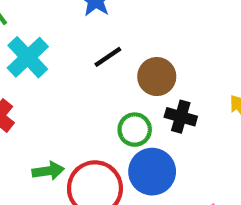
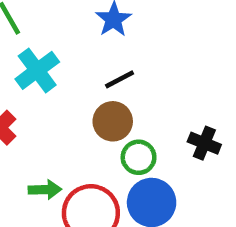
brown circle: (157, 77) -> (113, 121), moved
black cross: (181, 117) -> (204, 143), moved

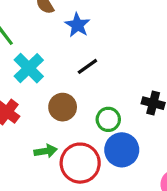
brown circle: (113, 121) -> (63, 107), moved

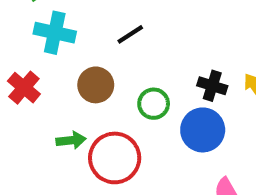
cyan cross: (29, 68) -> (55, 33), turned -36
blue circle: (122, 150) -> (203, 130), moved

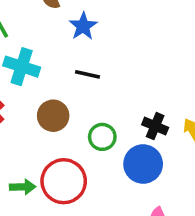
black line: (130, 34) -> (88, 74), turned 40
green arrow: (71, 140) -> (23, 187), moved

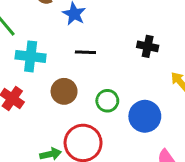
black cross: (155, 126) -> (148, 46), moved

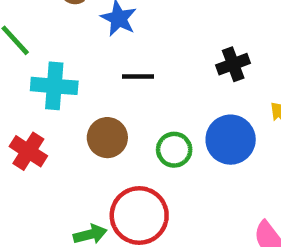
black cross: (148, 46) -> (233, 64), turned -30
blue circle: (145, 116) -> (231, 140), moved

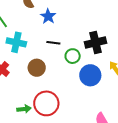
black cross: (233, 64) -> (95, 43), size x1.5
green circle: (174, 150) -> (73, 56), moved

